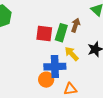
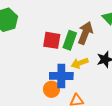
brown arrow: (76, 25) -> (85, 33), size x1.5
yellow arrow: (72, 54) -> (80, 63), turned -70

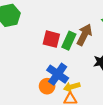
yellow arrow: (80, 63) -> (72, 87), moved
blue cross: (61, 76) -> (58, 74), turned 30

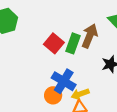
red square: (51, 39) -> (54, 43), turned 30

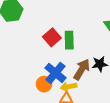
brown arrow: (90, 36) -> (82, 69), moved
green rectangle: (73, 43) -> (69, 40), turned -30

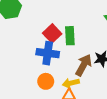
blue cross: (55, 73) -> (48, 53), moved, turned -30

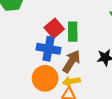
brown arrow: (84, 65) -> (71, 61), moved
orange circle: (46, 81) -> (45, 78), size x1.5

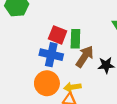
red square: (54, 28) -> (58, 35), turned -30
brown arrow: (71, 61) -> (85, 56), moved

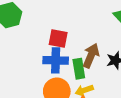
green rectangle: (75, 39) -> (79, 69), moved

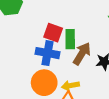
green rectangle: (79, 69) -> (70, 39), moved

